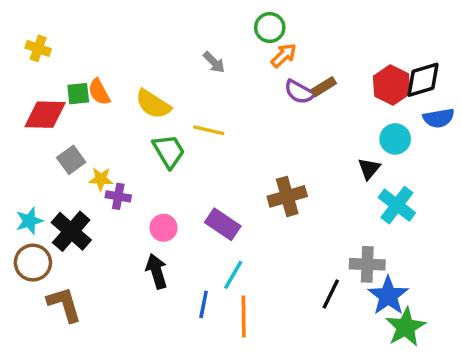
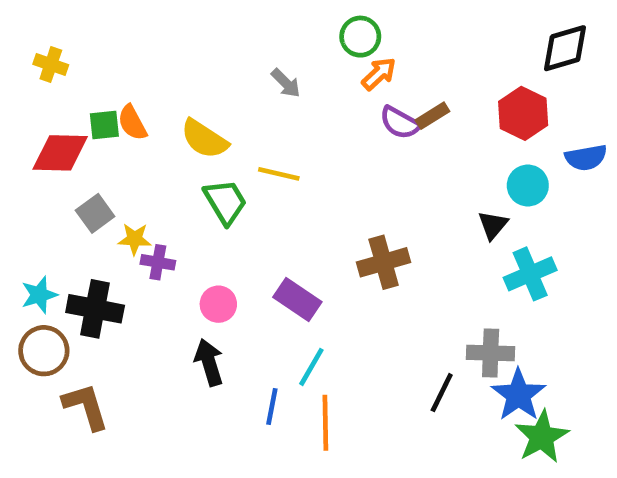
black diamond: (423, 80) -> (565, 48), moved
cyan cross: (397, 205) -> (530, 274), turned 30
black cross: (71, 231) -> (95, 309), turned -30

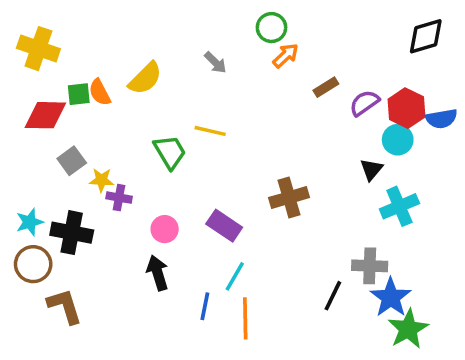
yellow cross: (51, 65) -> (38, 49), size x1.6
red hexagon: (523, 113) -> (406, 108), moved
purple semicircle: (400, 123) -> (364, 103), moved, turned 116
yellow semicircle: (204, 139) -> (145, 78), moved, turned -78

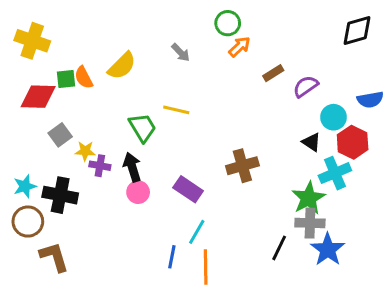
red hexagon: (406, 108) -> (353, 142), moved
black triangle: (371, 169) -> (311, 142), turned -36
black arrow: (158, 273) -> (132, 167), moved
green star: (408, 329) -> (309, 198), moved

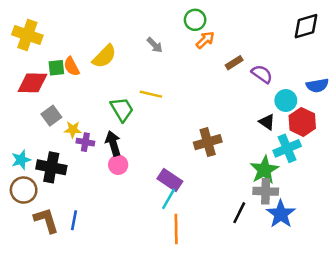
purple semicircle: (306, 86) -> (262, 74), turned 70
purple rectangle: (188, 189) -> (170, 180), moved
blue line: (172, 257) -> (74, 220), moved

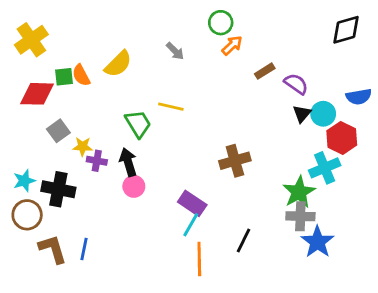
yellow cross: (27, 35) -> (31, 40), turned 36
black triangle: (267, 122) -> (302, 114), moved, turned 36
black line: (239, 213) -> (243, 240), moved

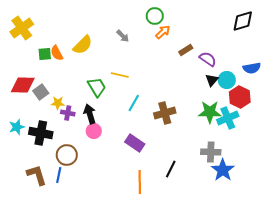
red diamond: (37, 94) -> (23, 85), moved
green star: (299, 192) -> (210, 112), moved, turned 30
brown circle: (27, 215) -> (67, 155), moved
cyan line: (191, 225) -> (134, 103), moved

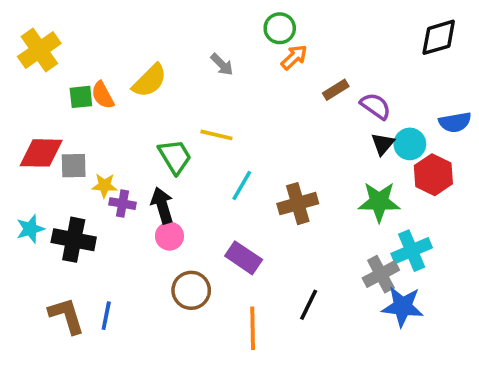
gray square: (41, 92) -> (74, 166), turned 35
cyan cross: (228, 118) -> (412, 251), moved
gray cross: (211, 152) -> (381, 274), turned -30
brown circle: (67, 155) -> (191, 290), moved
blue star: (223, 170) -> (403, 307), turned -30

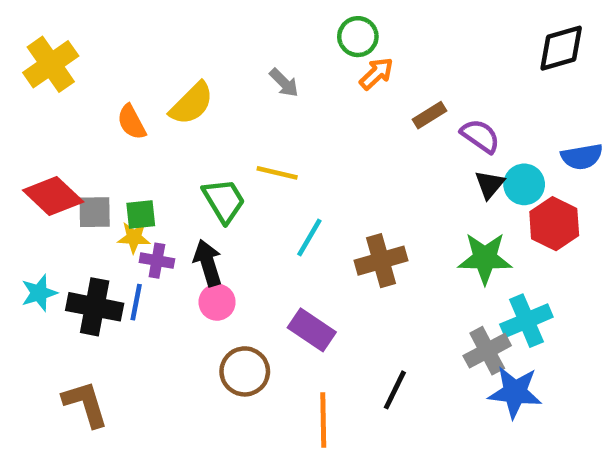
green square: (81, 97) -> (141, 214), moved
red diamond: (41, 153) -> (53, 196), turned 42
blue line: (106, 316) -> (136, 302), moved

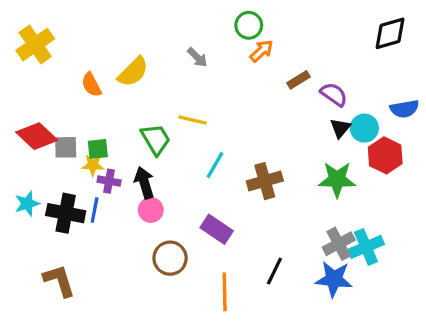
cyan cross: (526, 321) -> (366, 247), moved
blue star: (515, 392) -> (334, 279), moved

